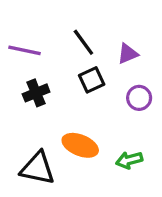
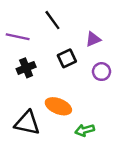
black line: (83, 42) -> (52, 20), moved
green arrow: (129, 160) -> (85, 130), moved

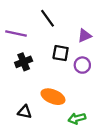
black square: (67, 58) -> (61, 53), turned 35
purple circle: (102, 72) -> (82, 65), moved
black triangle: (27, 123) -> (25, 112), size x0.6

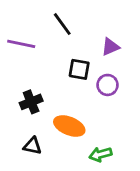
black cross: (24, 62) -> (31, 102), moved

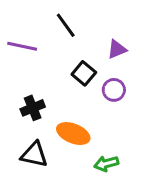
black square: (79, 69) -> (84, 73), turned 30
black triangle: (32, 146) -> (34, 155), size x1.4

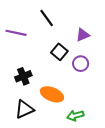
black triangle: (34, 155) -> (24, 109), turned -36

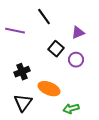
black triangle: (24, 109) -> (23, 103), turned -30

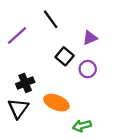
purple line: (15, 31) -> (17, 35), turned -54
black triangle: (23, 103) -> (18, 108), moved

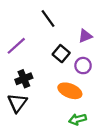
purple line: (17, 35) -> (16, 46), moved
orange ellipse: (56, 103) -> (70, 91), moved

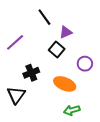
purple triangle: (85, 36) -> (66, 32), moved
purple circle: (83, 66) -> (85, 64), moved
black cross: (24, 79) -> (31, 73), moved

